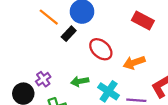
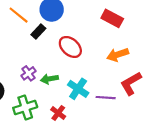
orange arrow: (134, 63) -> (118, 55), moved
purple cross: (43, 79) -> (29, 73), moved

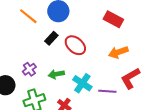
black rectangle: (38, 32) -> (51, 38), moved
purple cross: (29, 73) -> (29, 69), moved

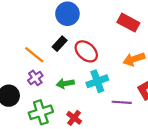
orange line: (28, 16) -> (34, 55), moved
cyan cross: (82, 83) -> (97, 81), moved, turned 36

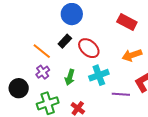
green arrow: (65, 83) -> (70, 77), turned -63

